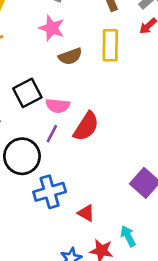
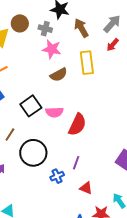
pink star: (52, 28) -> (52, 49), moved
purple line: (52, 134) -> (76, 163), moved
blue cross: (50, 192) -> (57, 176), size x0.6

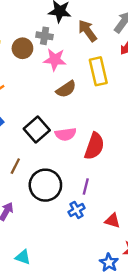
brown circle: (20, 23) -> (22, 48), moved
purple line: (76, 163) -> (86, 186), moved

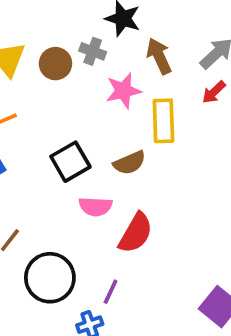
pink star: (55, 60) -> (123, 91), moved, turned -30
brown semicircle: (66, 89) -> (129, 163), moved
black square: (37, 130) -> (70, 162), moved

